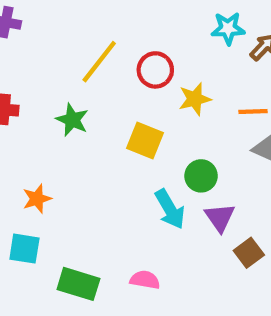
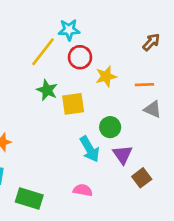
cyan star: (228, 28) -> (69, 30), moved
green star: (72, 120) -> (47, 90), moved
yellow square: (145, 141) -> (73, 104), turned -30
pink semicircle: (145, 280) -> (83, 190), moved

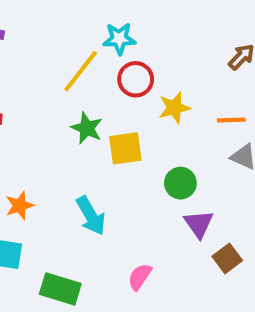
cyan arrow: (90, 149) -> (91, 216), moved
pink semicircle: (83, 190) -> (140, 277), turned -66

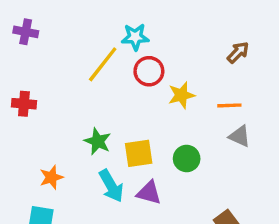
green star: (87, 128) -> (98, 141), moved
yellow square: (125, 148) -> (139, 153), moved
purple triangle: (199, 224) -> (149, 193), moved, turned -40

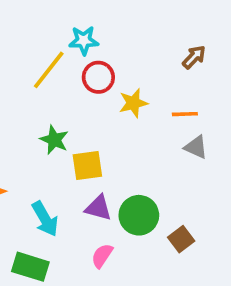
green star: (98, 141) -> (54, 140), moved
green circle: (187, 159) -> (139, 215), moved, size x1.4
cyan arrow: (111, 186) -> (45, 219), moved

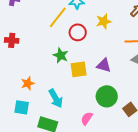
red circle: (98, 77) -> (78, 32), moved
yellow star: (133, 103) -> (104, 21), moved
purple triangle: (98, 208) -> (104, 65), moved

